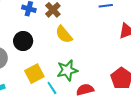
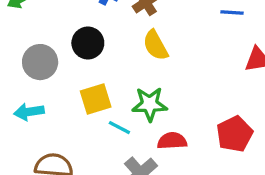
cyan line: (52, 88) -> (119, 128), turned -40

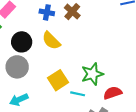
black circle: (88, 43) -> (22, 42), moved
yellow semicircle: (156, 45) -> (51, 41), moved

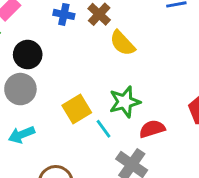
yellow semicircle: (51, 41) -> (122, 43), moved
cyan line: (78, 94) -> (104, 129), turned 40

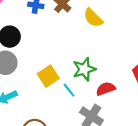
yellow semicircle: (122, 43) -> (93, 18), moved

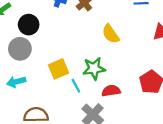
yellow semicircle: (93, 18) -> (111, 34), moved

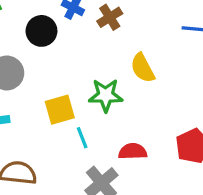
black circle: (29, 25) -> (41, 31), moved
green star: (94, 68) -> (106, 95), moved

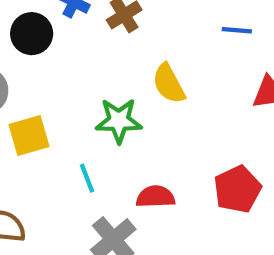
yellow square: (60, 110) -> (29, 135), moved

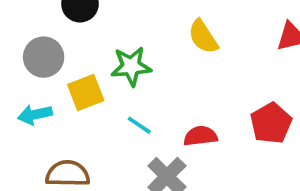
green star: (119, 121) -> (131, 66), moved
cyan line: (87, 178) -> (139, 125), turned -30

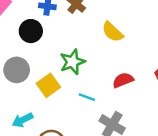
cyan arrow: (35, 115) -> (23, 120), moved
red semicircle: (200, 136) -> (123, 80), moved

